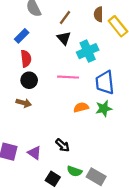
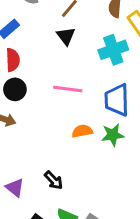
cyan cross: (88, 51) -> (113, 50), moved

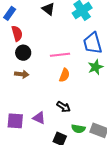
pink line: (68, 89) -> (60, 55), moved
orange semicircle: (82, 131) -> (64, 75), moved, turned 136

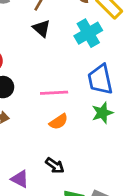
orange semicircle: (64, 75) -> (59, 122), turned 32

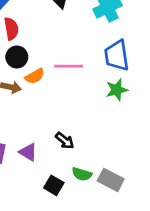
orange semicircle: (59, 122) -> (35, 76), moved

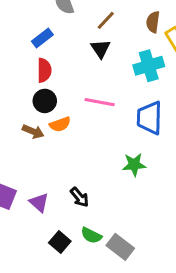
pink line: (69, 66) -> (100, 102), moved
green star: (117, 90) -> (134, 165), moved

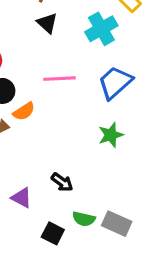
blue trapezoid: (149, 118) -> (115, 83), turned 60

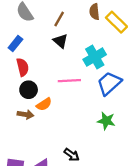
cyan cross: (101, 29) -> (95, 57), moved
green star: (111, 135) -> (106, 121), turned 30

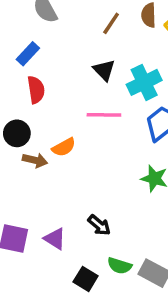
brown line: (59, 19) -> (111, 23), moved
black triangle: (60, 41) -> (104, 70), moved
black circle: (29, 90) -> (17, 133), moved

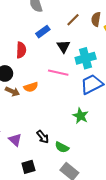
blue rectangle: (28, 54) -> (43, 32), moved
green semicircle: (120, 266) -> (62, 147), moved
black square: (86, 279) -> (28, 167), turned 32

